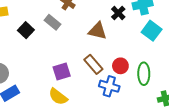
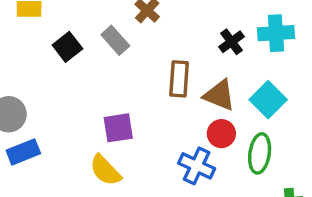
brown triangle: (98, 31) -> (219, 95), moved
cyan square: (152, 31) -> (268, 100), moved
brown rectangle: (93, 64) -> (179, 79), moved, turned 36

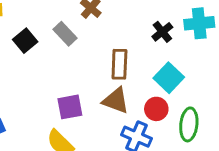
brown triangle: (219, 95) -> (116, 100), moved
cyan square: (268, 100) -> (169, 78), moved

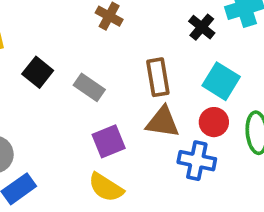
gray rectangle: (65, 34) -> (89, 87), moved

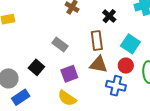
black cross: (202, 27) -> (109, 16), moved
black square: (38, 72) -> (36, 67), moved

